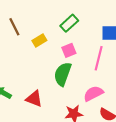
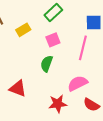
green semicircle: (63, 74) -> (47, 64), size x0.7

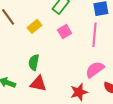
green semicircle: (47, 64) -> (34, 62), moved

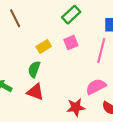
yellow rectangle: (34, 26) -> (44, 47), moved

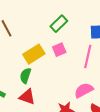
yellow rectangle: (44, 47) -> (34, 54), size x1.5

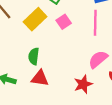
yellow rectangle: (34, 54) -> (35, 19), moved

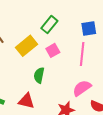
green semicircle: (34, 56) -> (39, 75), moved

